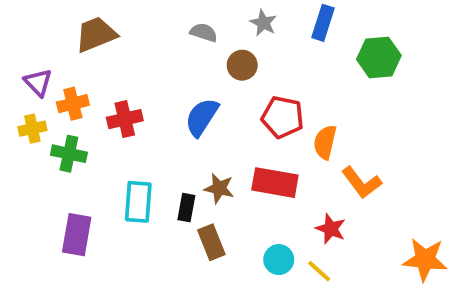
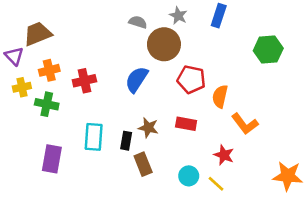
brown trapezoid: (96, 34) -> (38, 34), moved
green hexagon: (379, 57) -> (268, 49), moved
brown circle: (242, 65) -> (164, 44), size x1.6
purple triangle: (38, 82) -> (14, 56), moved
red rectangle: (275, 183) -> (186, 124), size x0.7

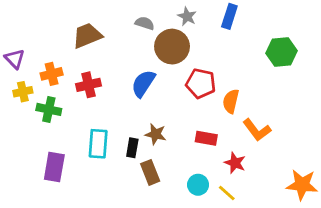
brown trapezoid: (38, 34) -> (87, 36), moved
red rectangle: (186, 124) -> (206, 138), moved

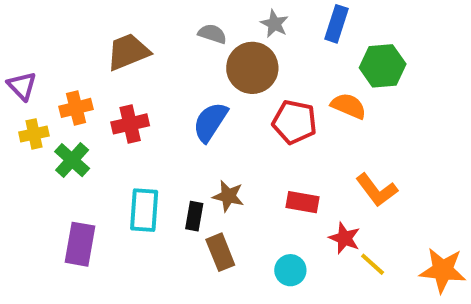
green hexagon: (281, 52) -> (383, 66), moved
orange semicircle: (231, 101) -> (349, 106), moved, turned 100
green cross: (49, 109) -> (72, 160), turned 30
yellow line: (227, 193) -> (373, 264), moved

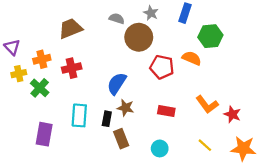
blue semicircle: (210, 122) -> (117, 84), moved
red star: (345, 238) -> (232, 114), moved

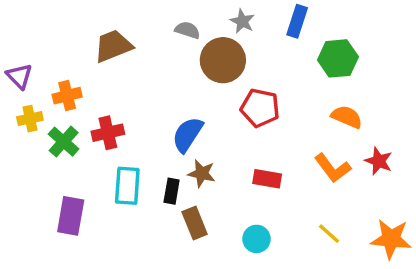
orange semicircle: (192, 58) -> (347, 117), moved
red cross: (72, 68) -> (108, 133), moved
red star: (232, 114) -> (379, 161), moved

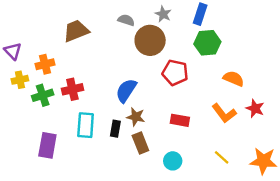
green hexagon: (338, 58) -> (207, 43), moved
green cross: (64, 142) -> (43, 95), turned 30
brown rectangle: (195, 223) -> (140, 143), moved

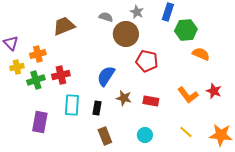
green hexagon: (207, 43) -> (186, 30), moved
orange semicircle: (234, 79) -> (201, 54), moved
brown star: (136, 117) -> (124, 98), moved
brown rectangle: (140, 143) -> (105, 136), moved

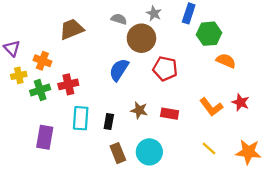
orange cross: (38, 54) -> (42, 61), turned 35
blue semicircle: (106, 76) -> (119, 70), moved
cyan circle: (145, 135) -> (149, 152), moved, size x1.5

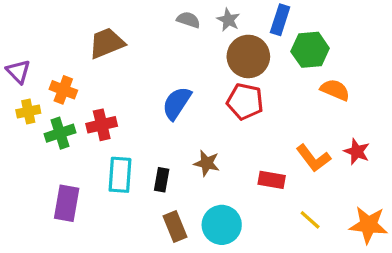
gray semicircle: (119, 19) -> (188, 20), moved
brown circle: (141, 38) -> (248, 56), moved
red rectangle: (170, 114) -> (272, 180), moved

